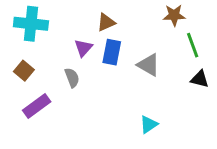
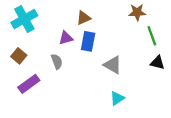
cyan cross: (31, 24) -> (24, 19), turned -35
purple triangle: (83, 48) -> (66, 38), turned 32
gray triangle: (149, 65) -> (113, 65), moved

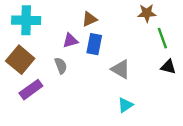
cyan cross: (24, 19) -> (26, 20), turned 30
brown square: (19, 56) -> (20, 60), size x1.6

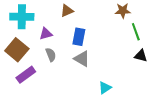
brown triangle: (89, 19) -> (67, 11), moved
purple triangle: (70, 41) -> (46, 34), moved
gray triangle: (121, 69) -> (82, 59), moved

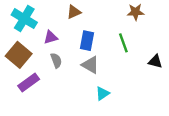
cyan cross: (22, 17) -> (24, 19), turned 30
green line: (136, 32) -> (123, 43), moved
cyan triangle: (105, 88) -> (102, 93), moved

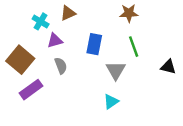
brown triangle: (74, 12) -> (68, 13), moved
brown star: (136, 12) -> (129, 13), moved
cyan cross: (24, 19) -> (41, 21), moved, size x0.6
gray triangle: (90, 65) -> (116, 70), moved, turned 30

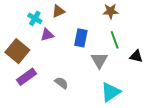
gray semicircle: (61, 66) -> (61, 83), moved, turned -32
black triangle: (168, 67) -> (136, 56), moved
cyan triangle: (111, 101) -> (111, 92), moved, size x1.5

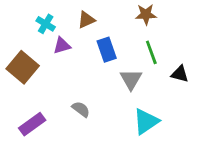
brown triangle: (58, 11) -> (86, 20), moved
blue rectangle: (81, 38) -> (107, 50), turned -30
purple rectangle: (27, 77) -> (32, 124), moved

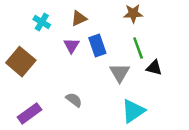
purple triangle: (62, 46) -> (71, 46), moved, turned -42
black triangle: (180, 74) -> (154, 68), moved

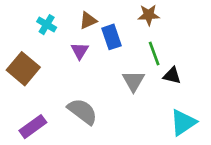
blue rectangle: (97, 46) -> (111, 37), moved
gray semicircle: (74, 100) -> (82, 111), size x1.6
cyan triangle: (133, 111) -> (183, 122), moved

